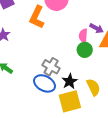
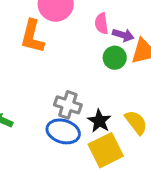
pink semicircle: (83, 36) -> (101, 23), moved
green circle: (85, 50) -> (115, 58), moved

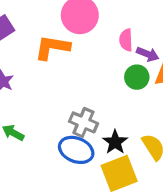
orange L-shape: (32, 36) -> (52, 47), turned 80

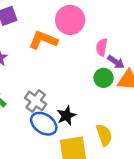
gray cross: (83, 122) -> (36, 101), moved
black star: (115, 142) -> (66, 116), moved

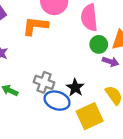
pink semicircle: (102, 47) -> (89, 18), size x1.6
purple arrow: (116, 62) -> (110, 62), moved

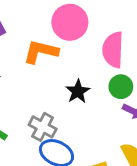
black star: (75, 88) -> (78, 91), moved

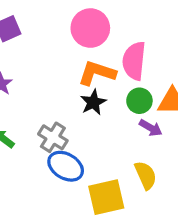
orange L-shape: (41, 52) -> (97, 73), moved

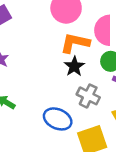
gray cross: (53, 137) -> (88, 96), moved

